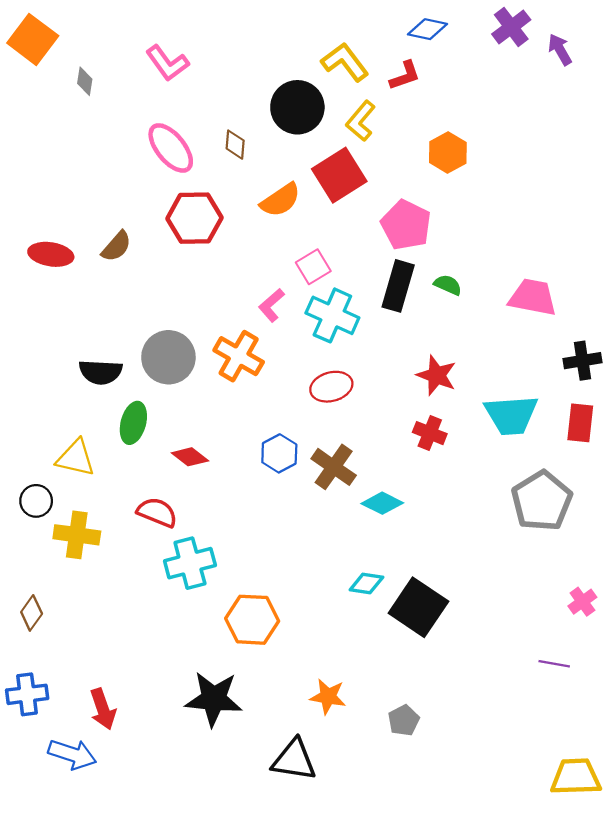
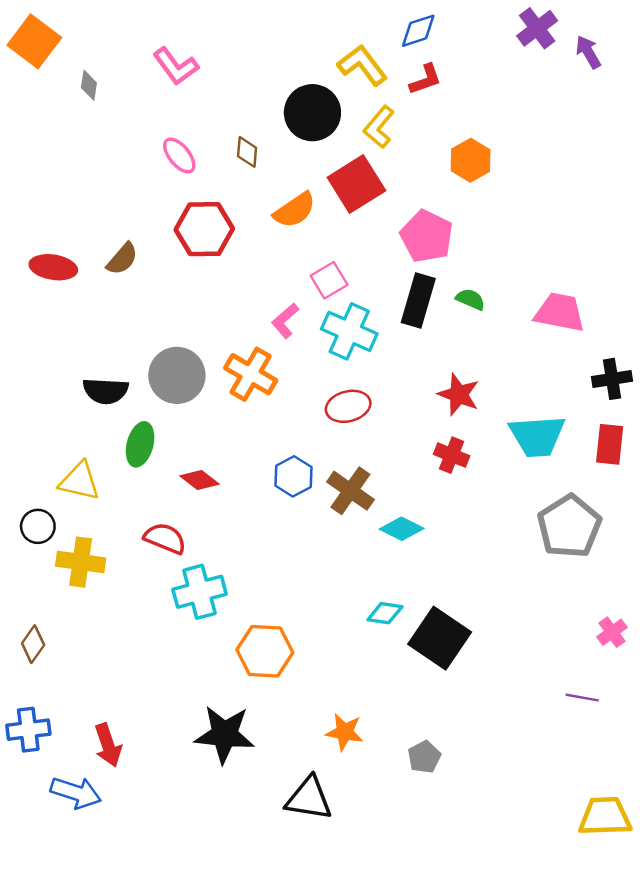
blue diamond: (427, 29) -> (418, 31), moved, turned -30
pink ellipse: (171, 148) -> (179, 155), size x0.7

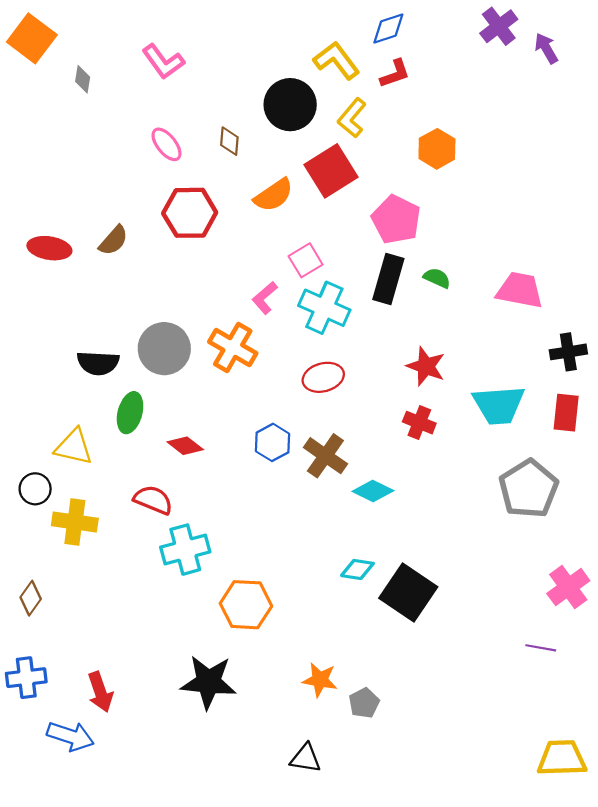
pink cross: (612, 632) -> (568, 587), size x1.5
gray pentagon: (424, 757) -> (364, 703), moved
black triangle: (309, 799) -> (306, 758), moved, size x0.7

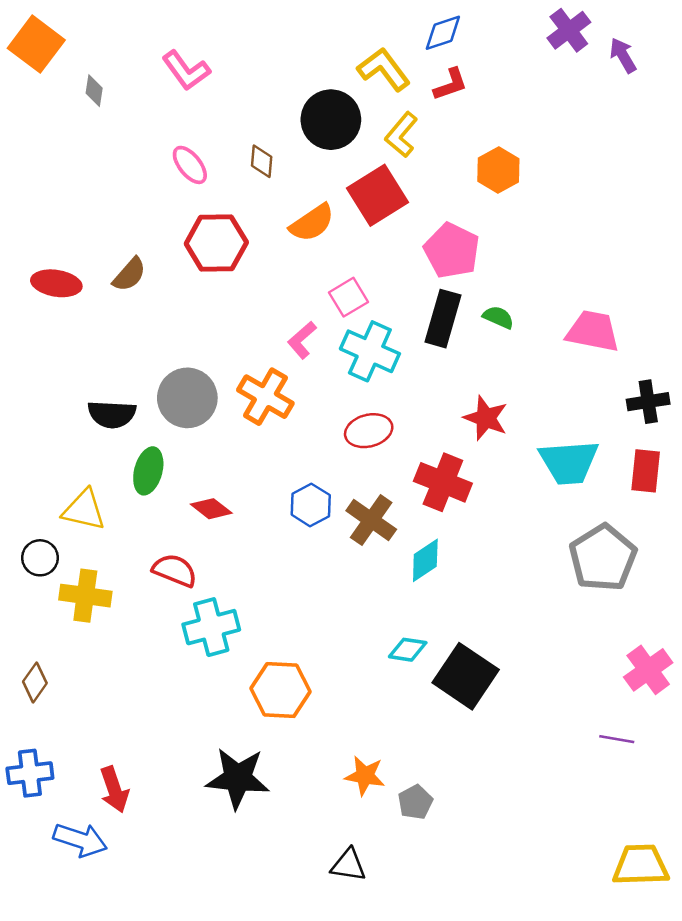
red cross: (419, 423) -> (443, 482), moved, size x1.5
cyan diamond: (373, 491) -> (425, 560), turned -60

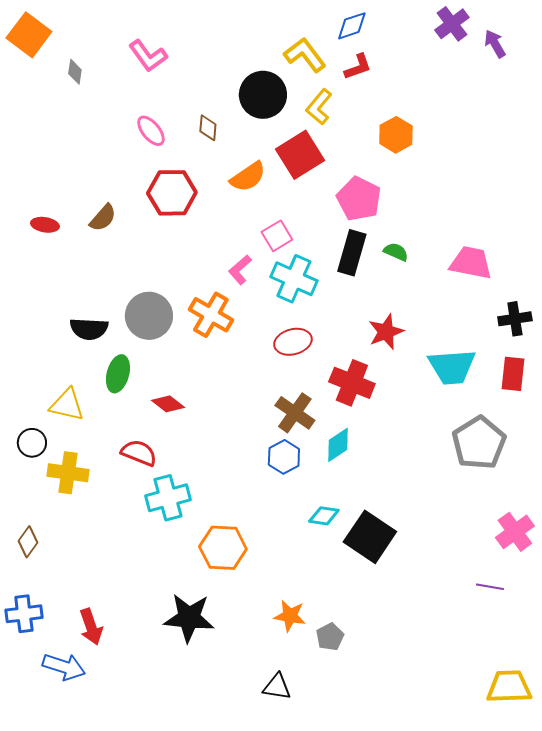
red ellipse: (56, 283) -> (45, 225), size x0.7
red star: (486, 418) -> (386, 332), turned 30
blue hexagon: (311, 505) -> (284, 457), moved

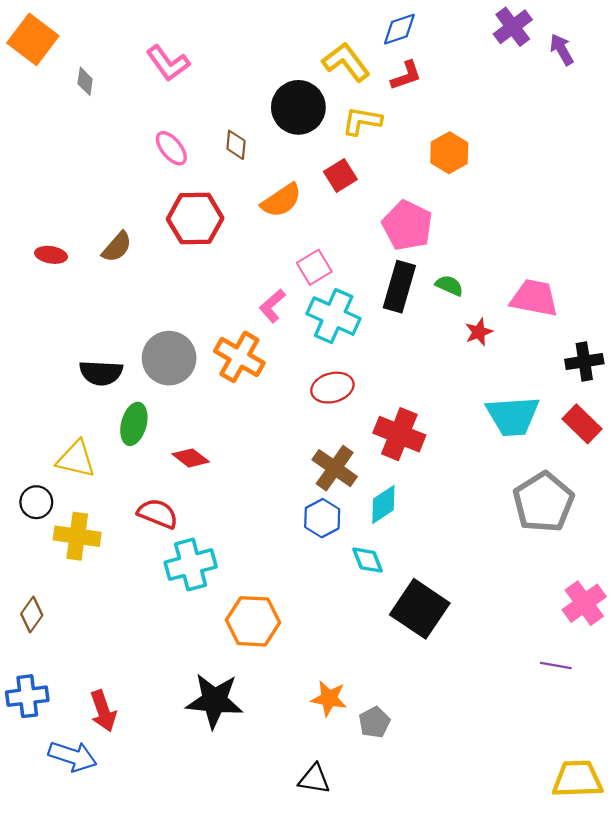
yellow L-shape: (319, 107) -> (362, 121), turned 60
red square: (300, 155) -> (340, 175), size x0.6
red star: (386, 332) -> (479, 332), moved, size x0.7
red rectangle: (513, 374) -> (582, 424), turned -52
cyan diamond: (324, 516) -> (368, 560), moved, turned 60

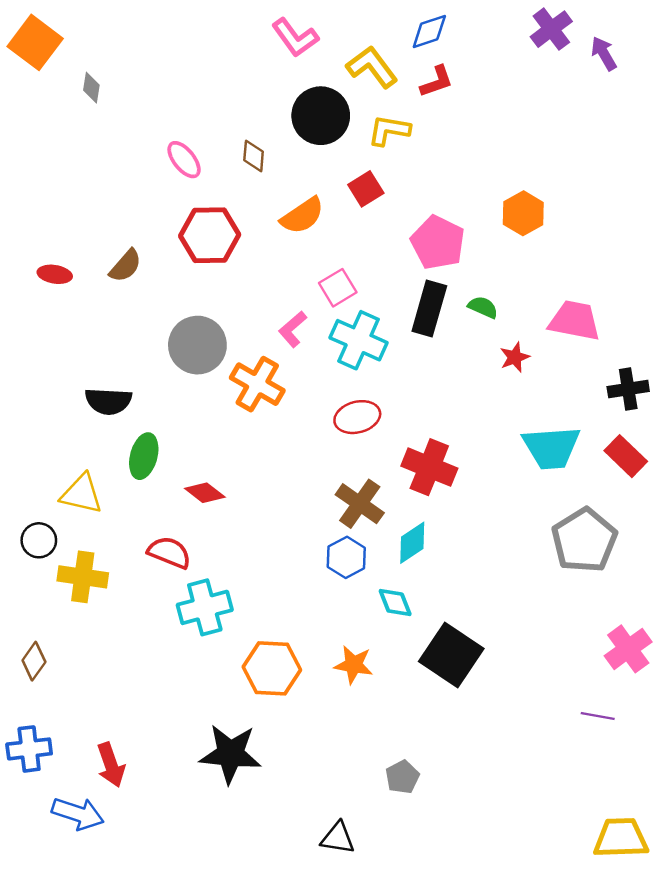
pink L-shape: (168, 63) -> (295, 38), moved
orange hexagon: (449, 153) -> (523, 213), moved
gray circle: (169, 358) -> (197, 345), moved
orange star: (329, 698) -> (354, 665), moved

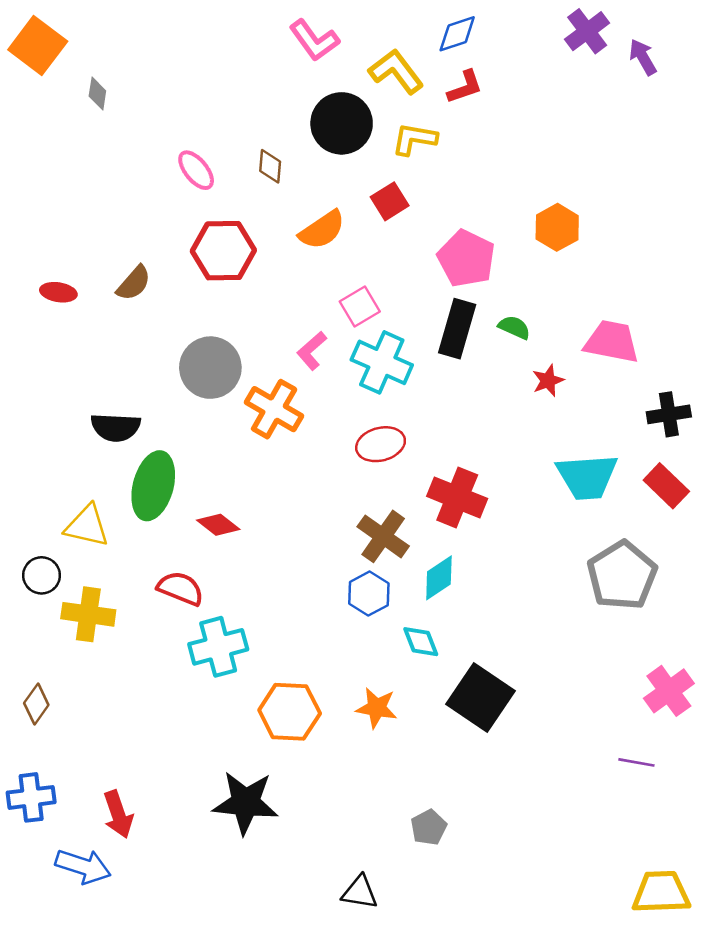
green ellipse: (144, 456) -> (153, 486), size x1.4

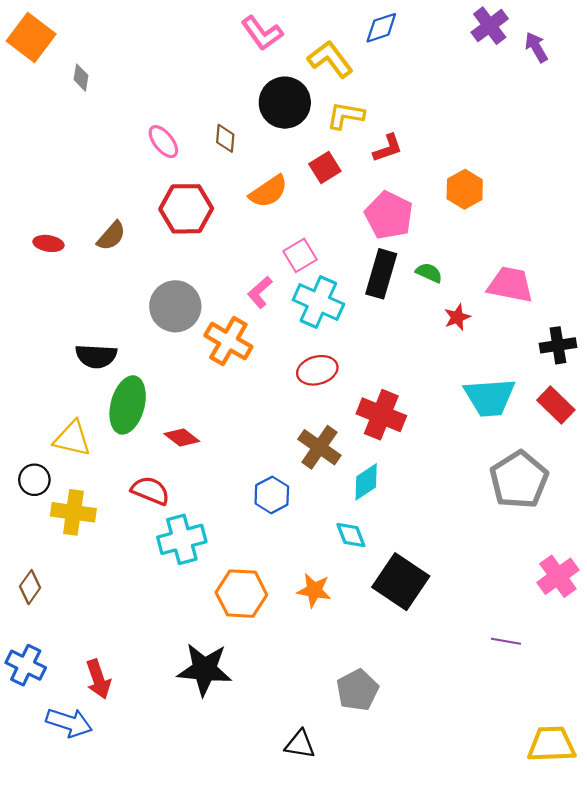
red L-shape: (465, 87) -> (388, 148), moved
blue hexagon: (369, 594) -> (272, 495), moved
purple line: (636, 762) -> (506, 641), moved
blue cross: (31, 797) -> (26, 665), turned 33
gray pentagon: (429, 827) -> (357, 690), size x1.4

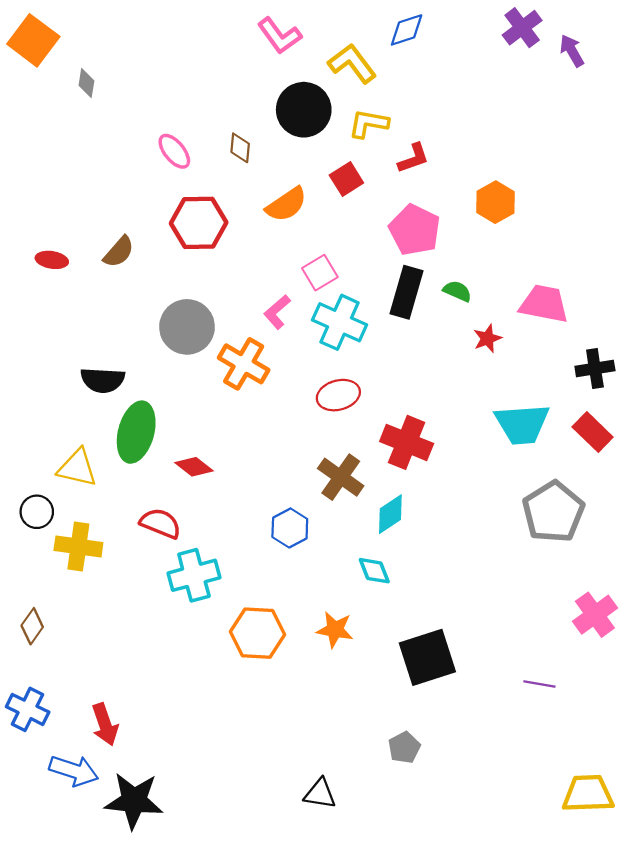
black square: (401, 582) -> (427, 657), moved, turned 38
black star: (205, 669) -> (134, 801), moved
gray pentagon: (357, 690) -> (404, 748), moved, size x0.7

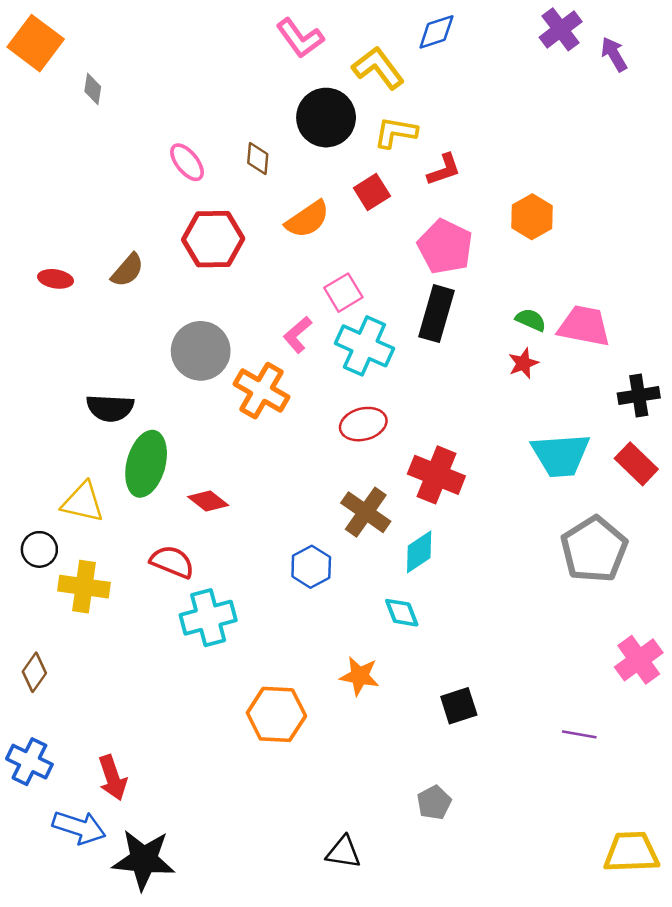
green semicircle: (457, 291) -> (531, 320), moved
orange hexagon: (257, 633) -> (276, 714), moved
black square: (427, 657) -> (459, 706), size x0.6

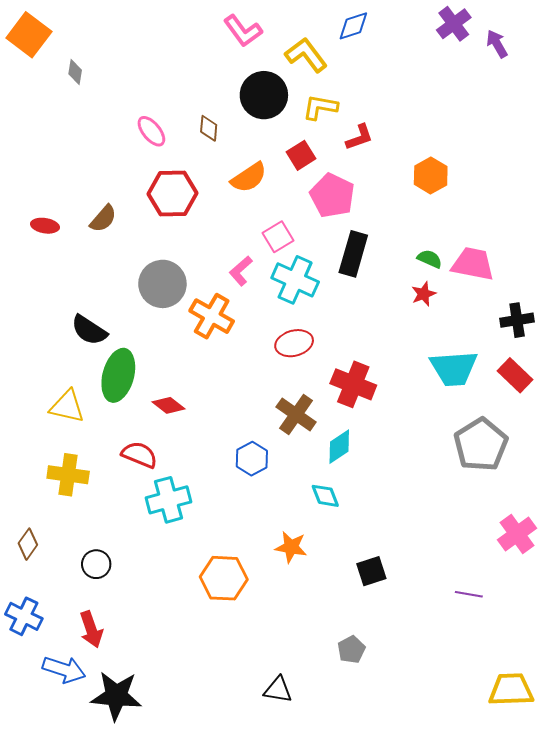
pink pentagon: (445, 247) -> (332, 196), moved
black semicircle: (110, 408) -> (89, 330), turned 30
black circle: (39, 549) -> (96, 564), moved

